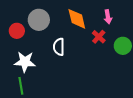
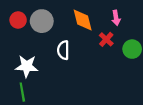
red circle: (17, 31) -> (18, 20), moved

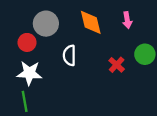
red circle: (18, 20) -> (27, 42), moved
red cross: (106, 39) -> (117, 65), moved

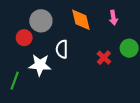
white star: (29, 73) -> (40, 65), moved
green line: (25, 101) -> (15, 81), moved, turned 30

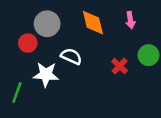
white semicircle: (62, 49) -> (71, 56), turned 114

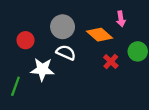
orange diamond: (93, 23) -> (100, 35), moved, turned -35
gray circle: (47, 24) -> (63, 27), moved

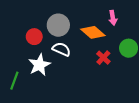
red circle: (26, 40) -> (34, 37), moved
white star: (42, 69) -> (39, 65), turned -30

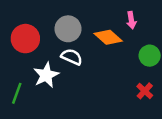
red circle: (34, 37) -> (25, 39), moved, size x1.5
red cross: (103, 58) -> (145, 91), moved

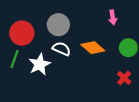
orange diamond: (108, 37) -> (93, 48), moved
green line: (17, 93) -> (15, 59), moved

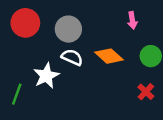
red circle: (22, 33) -> (25, 23), moved
green line: (15, 59) -> (17, 94), moved

